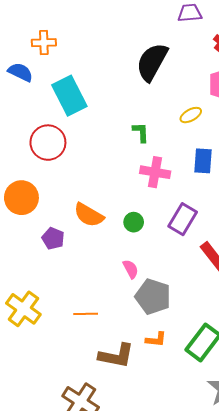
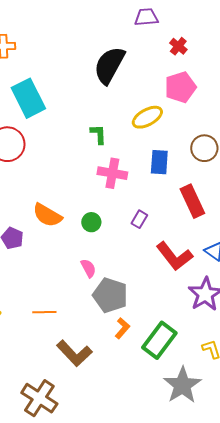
yellow ellipse: (191, 115) -> (147, 117), size x1.4
purple rectangle: (183, 219) -> (139, 219), size x0.6
orange L-shape: (156, 339) -> (122, 328), moved, turned -55
brown L-shape: (116, 356) -> (74, 353), turned 36

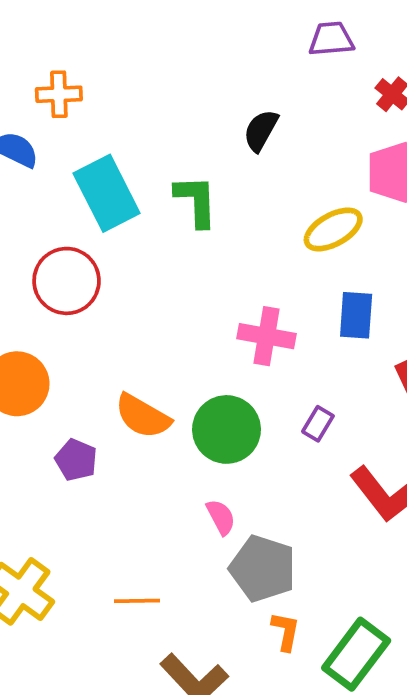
black semicircle: (109, 65) -> (261, 130), size x0.6
green L-shape: (98, 134) -> (196, 201), moved, size x1.4
green circle: (91, 222) -> (227, 429), size x1.8
orange L-shape: (122, 328) -> (286, 631), turned -30

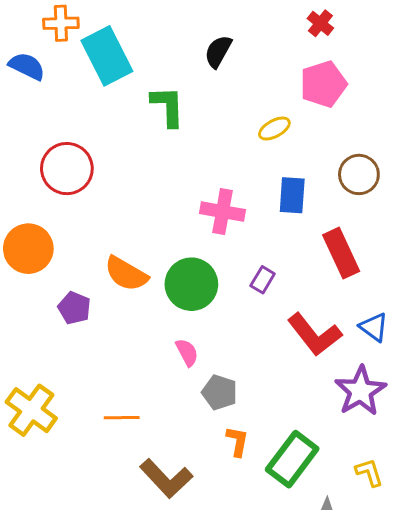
cyan rectangle: (107, 193) -> (107, 56), moved
yellow ellipse: (333, 229) -> (274, 129), size x0.7
gray pentagon: (263, 569) -> (220, 392), size x0.7

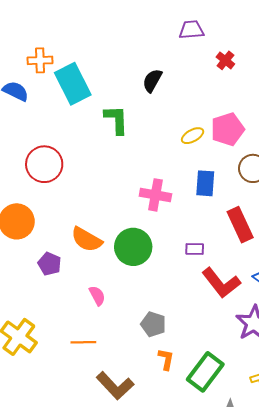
pink pentagon: (323, 84) -> (228, 129), moved
purple rectangle: (263, 280) -> (195, 249), moved, turned 60
pink semicircle: (187, 352) -> (97, 296), moved

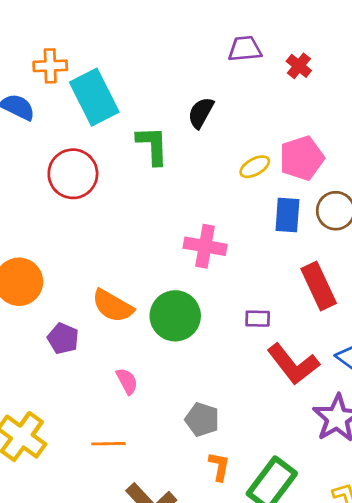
purple trapezoid: (191, 30) -> (245, 49), moved
black semicircle: (152, 81) -> (201, 113), moved
red circle: (44, 164) -> (73, 174), moved
blue rectangle: (205, 183) -> (287, 215), moved

